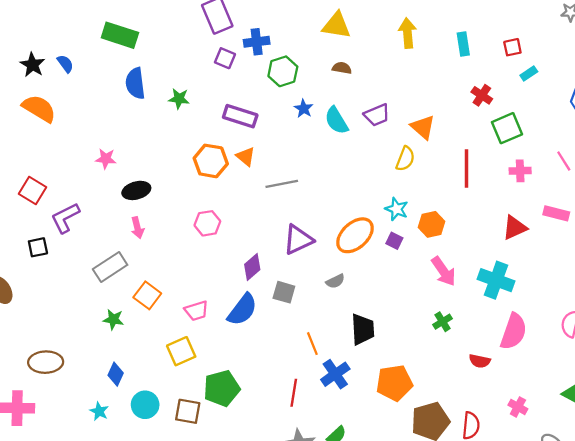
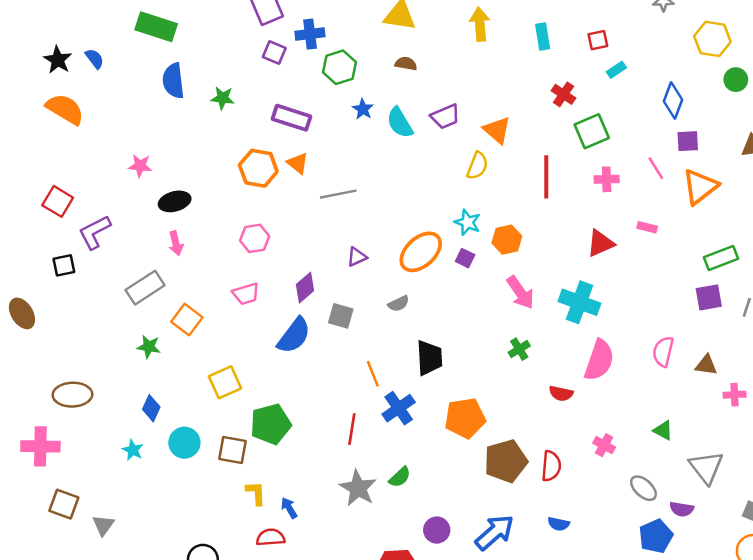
pink rectangle: (556, 213) -> (647, 227), size x0.7
purple triangle: (298, 240) -> (357, 257), size x0.6
pink trapezoid: (196, 311) -> (246, 294), moved

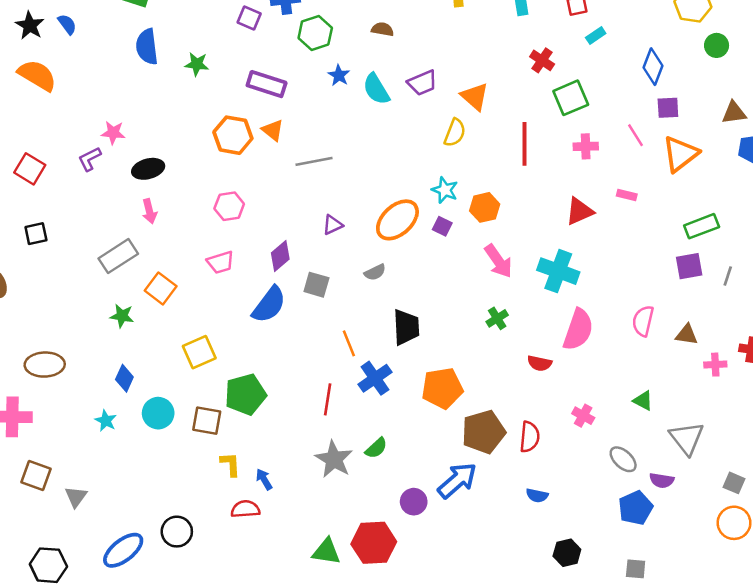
purple L-shape: (95, 232) -> (90, 159), moved, size x0.7
blue arrow: (495, 532) -> (457, 480), moved

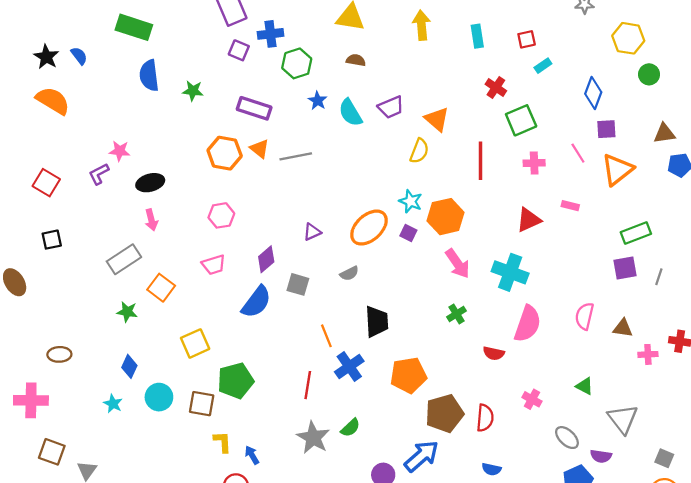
gray line: (314, 161) -> (296, 156), moved
orange hexagon: (485, 207) -> (446, 217), size x1.4
brown ellipse: (45, 365) -> (59, 354), size x0.7

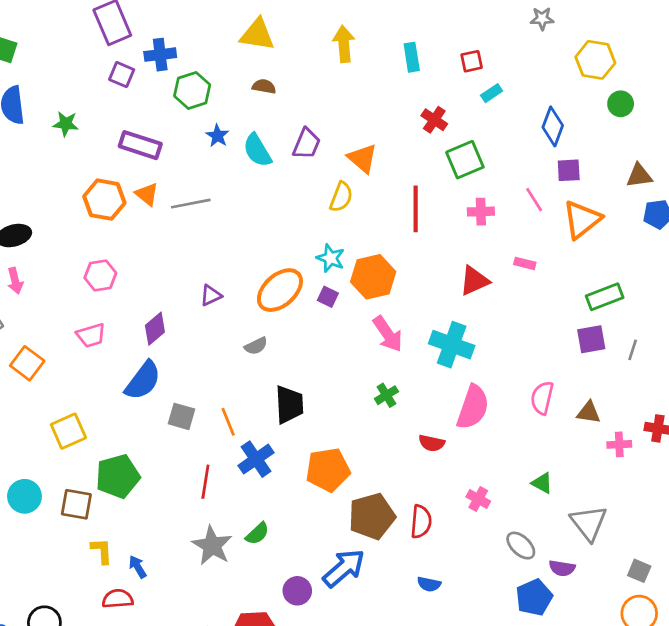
purple trapezoid: (391, 107) -> (307, 144), turned -44
gray square: (298, 284) -> (181, 416), moved

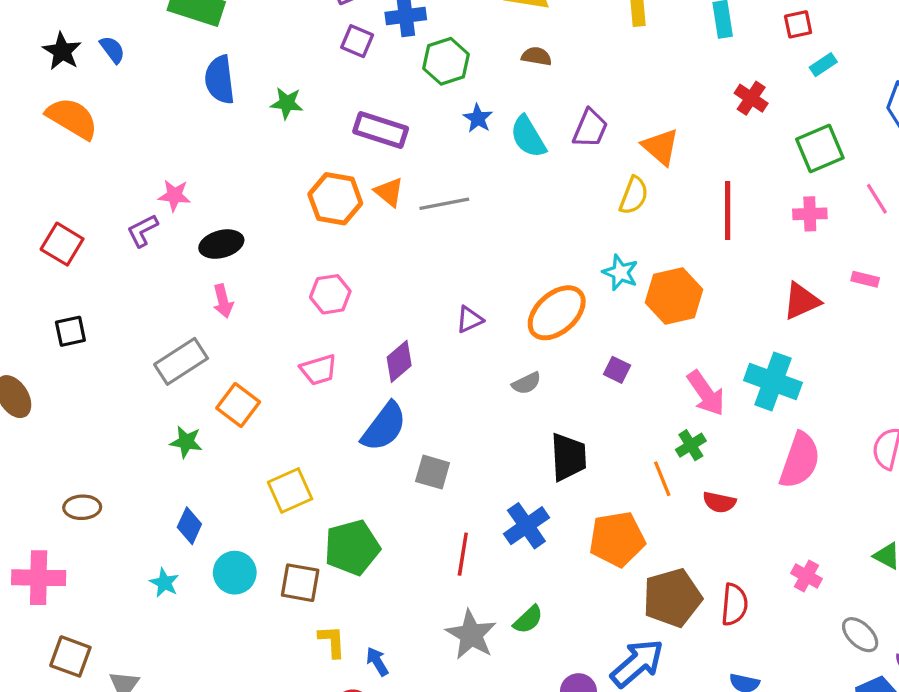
green square: (465, 160) -> (820, 148), moved
purple square: (328, 297) -> (617, 370), moved
pink arrow: (388, 334) -> (706, 393), moved
orange line: (228, 422) -> (662, 479), moved
red semicircle: (432, 443) -> (719, 502), moved

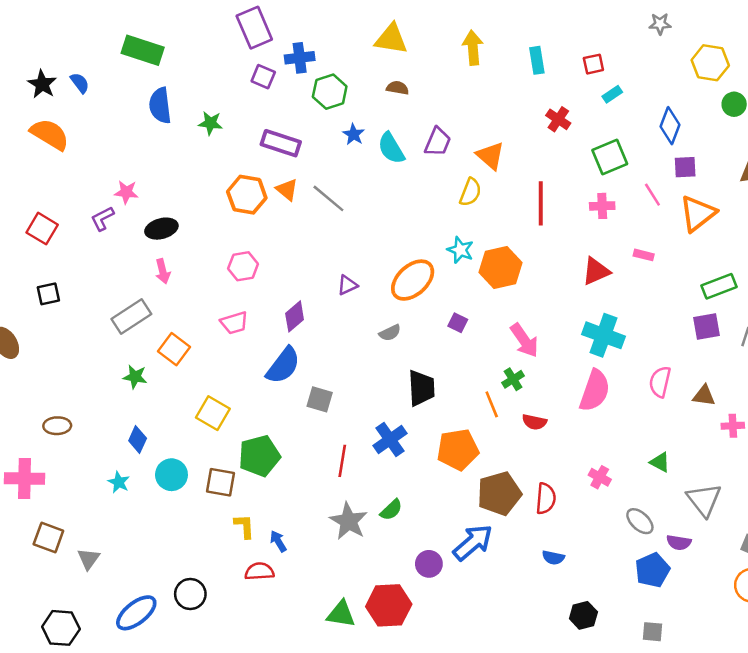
gray line: (444, 204) -> (328, 198), turned 51
cyan cross: (773, 382) -> (603, 335), moved
yellow square: (290, 490) -> (213, 413), turned -36

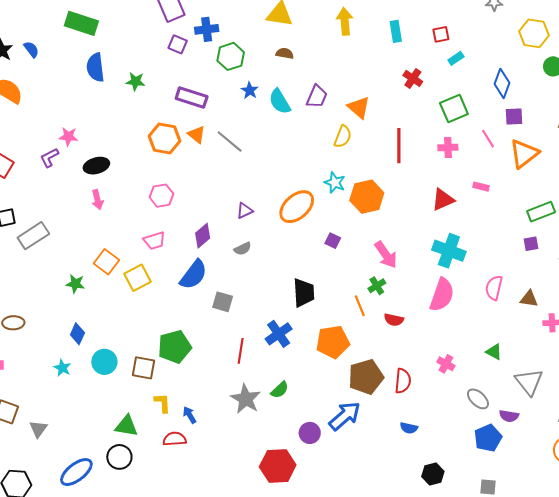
gray rectangle: (131, 316) -> (33, 236), moved
purple square: (706, 327) -> (531, 244), size x0.7
gray semicircle: (390, 333) -> (243, 249), moved
yellow square: (213, 413) -> (137, 278), moved, turned 32
green triangle: (341, 614) -> (126, 426), moved

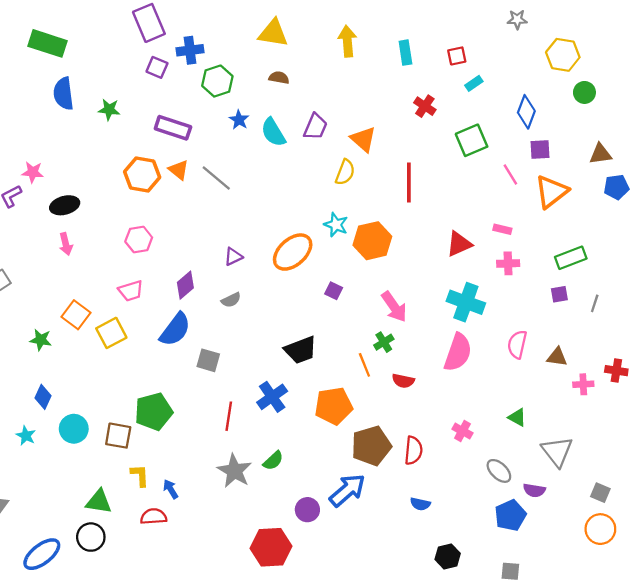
pink cross: (448, 148) -> (508, 263), moved
black trapezoid: (304, 293) -> (301, 350), turned 72

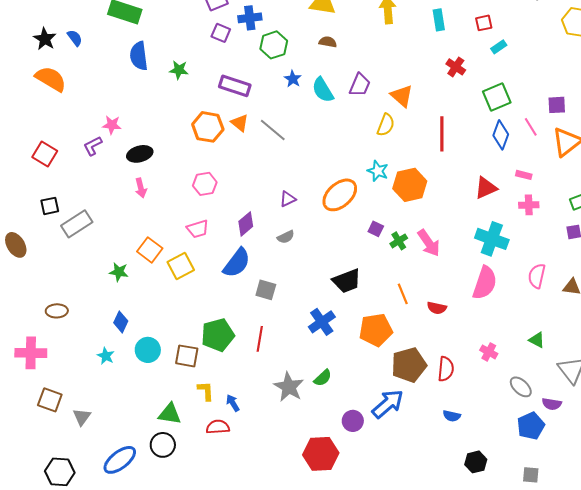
blue diamond: (526, 112) -> (501, 135), moved
green cross: (384, 342) -> (399, 241), moved
red line: (229, 416) -> (260, 339), moved

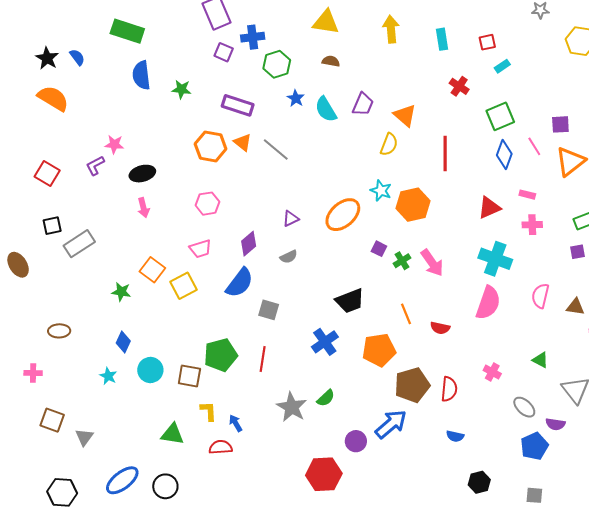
pink cross: (31, 353) -> (33, 373), size x0.6
black circle: (163, 445) -> (165, 486), moved

